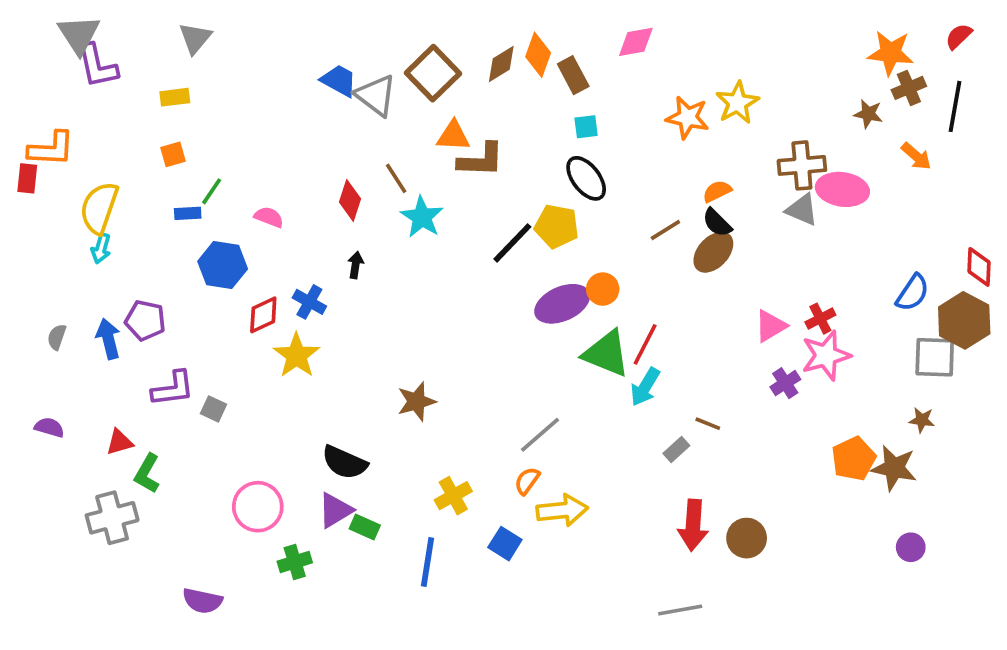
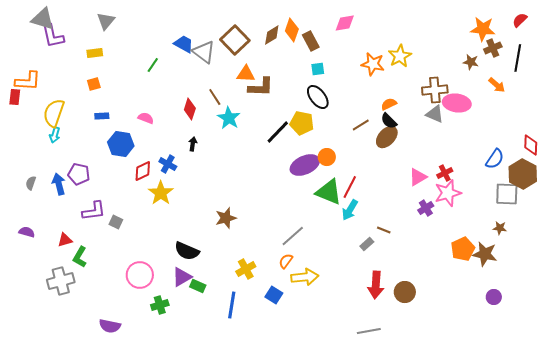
gray triangle: (79, 34) -> (43, 19), turned -40
green line: (212, 191) -> (153, 65), moved

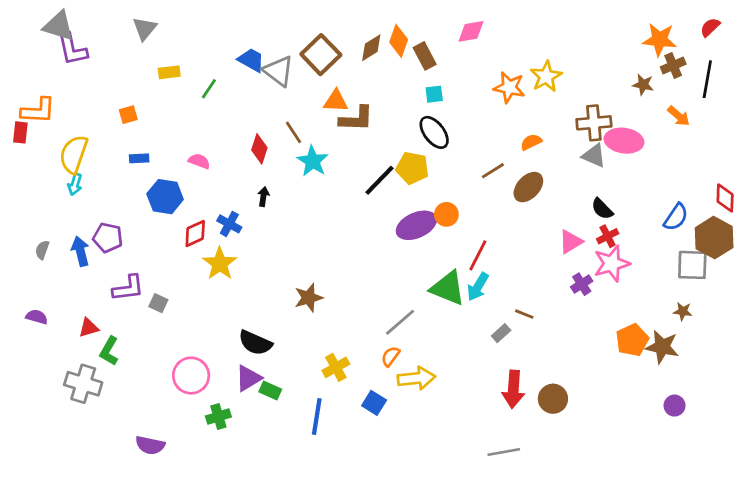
yellow rectangle: (95, 53) -> (169, 72), moved
black semicircle: (389, 121) -> (602, 209), moved
green triangle: (329, 192) -> (448, 288), moved
gray cross: (61, 281) -> (83, 384), turned 32

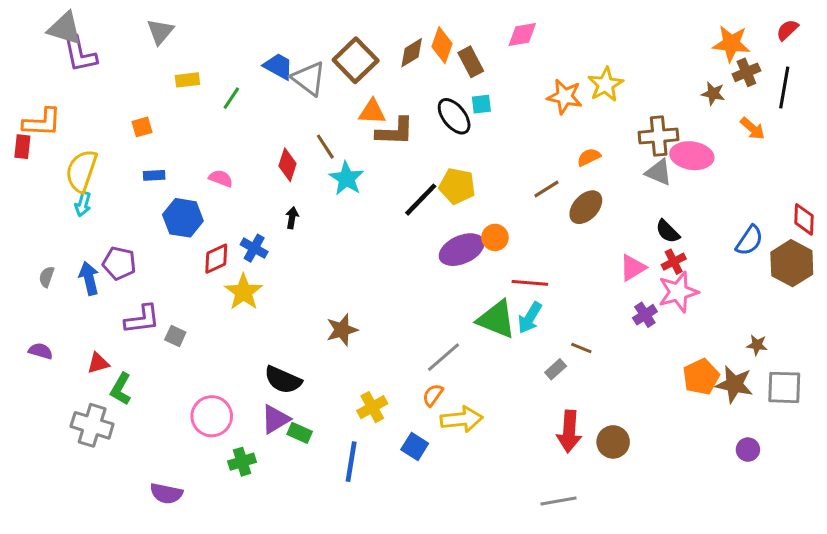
black ellipse: (434, 132) -> (454, 116), moved
red line: (478, 255) -> (530, 283), turned 68
gray square: (692, 265) -> (784, 387), moved

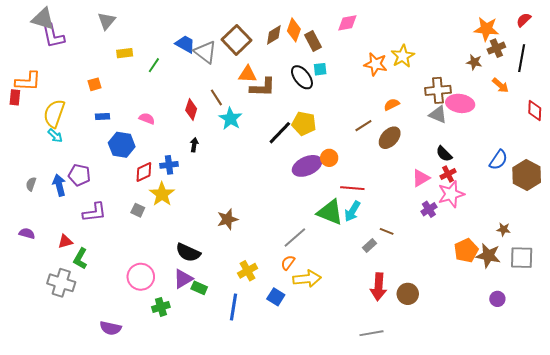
cyan arrow: (83, 204) -> (55, 136), turned -63
red diamond: (804, 219) -> (535, 111), moved
blue cross: (254, 248) -> (169, 165), turned -36
gray square: (175, 336) -> (138, 210), moved

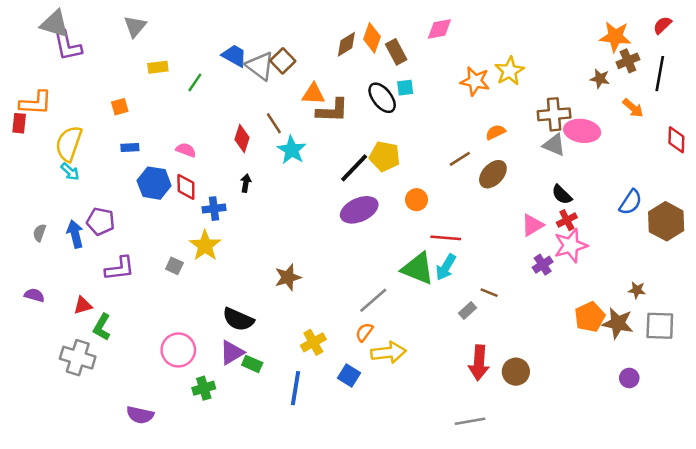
brown square: (236, 40) -> (283, 61), moved, size x0.7
purple ellipse: (307, 166) -> (359, 210), moved
red diamond: (144, 172) -> (186, 187), moved, turned -65

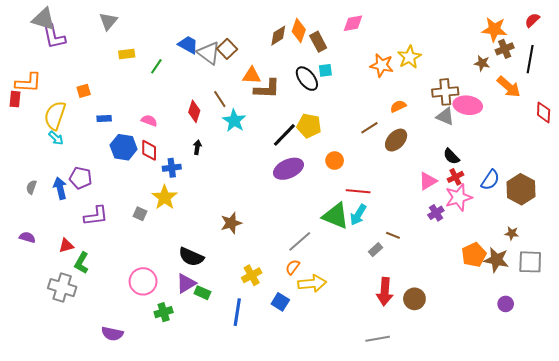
orange square: (120, 107) -> (84, 91), moved
orange arrow: (633, 108) -> (509, 87), size x1.4
blue semicircle: (631, 202) -> (490, 180), moved
brown hexagon: (666, 221) -> (521, 189), moved

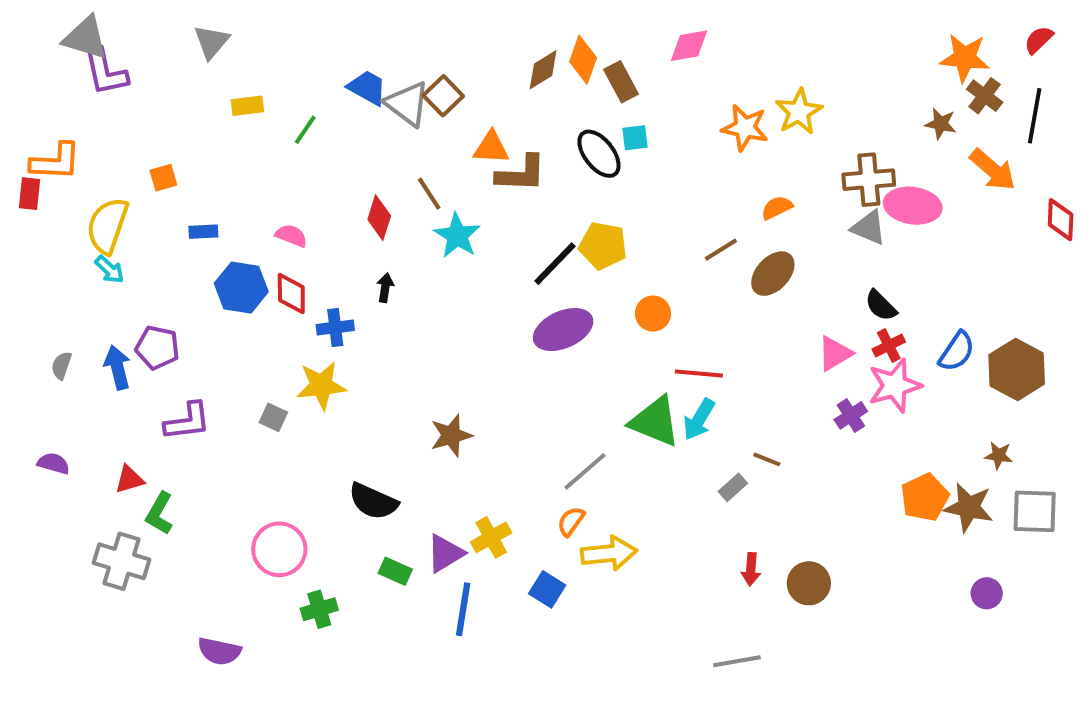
brown cross: (505, 49) -> (985, 96), turned -30
yellow star: (165, 197) -> (321, 385), turned 30
purple triangle: (186, 283) -> (445, 553), moved
red arrow: (385, 292) -> (751, 569), size x0.6

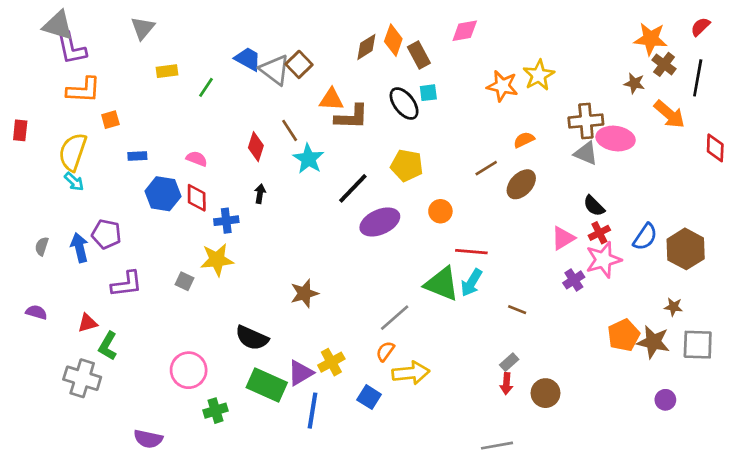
orange L-shape: (56, 162) -> (84, 90), moved
black line: (555, 264) -> (353, 188), moved
gray rectangle: (733, 487) -> (509, 362), moved
green rectangle: (395, 571) -> (267, 385), size x1.8

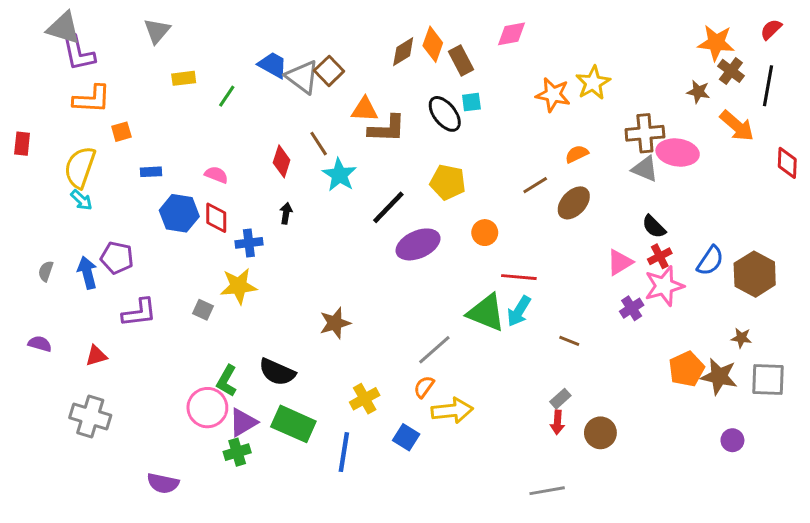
green L-shape: (108, 346) -> (227, 381), moved
purple triangle: (300, 373) -> (243, 422), moved

